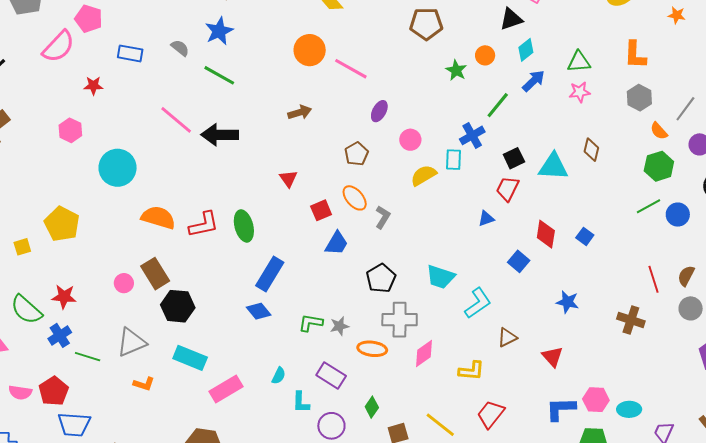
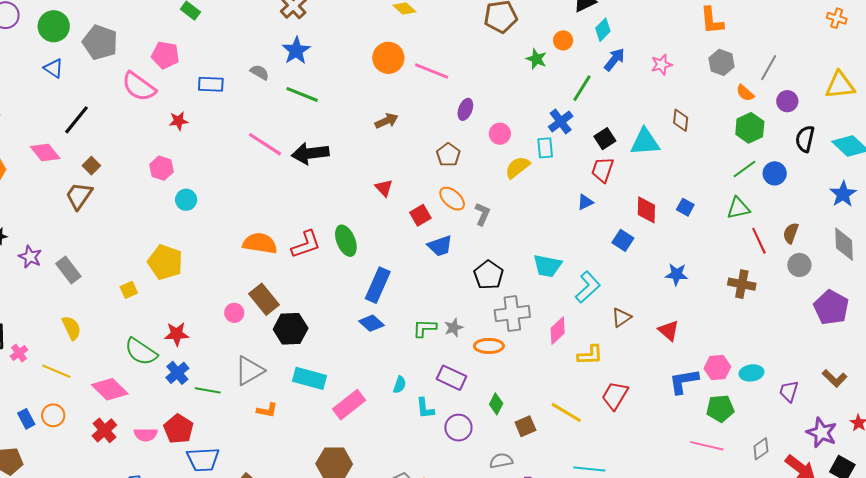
pink semicircle: (58, 47) -> (139, 87), turned 90
green triangle: (579, 62) -> (738, 208), moved
cyan circle: (118, 168) -> (186, 200), moved, size x0.6
blue trapezoid: (337, 243) -> (440, 246), turned 48
pink diamond: (424, 353) -> (558, 331), moved

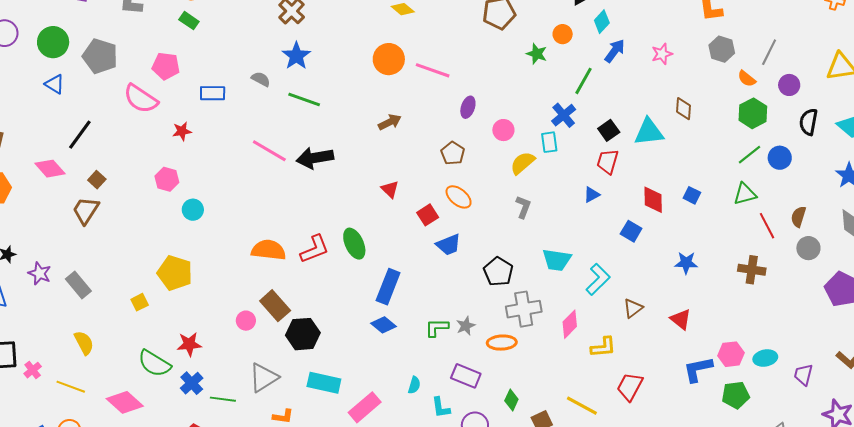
gray L-shape: (482, 214) -> (523, 207), moved

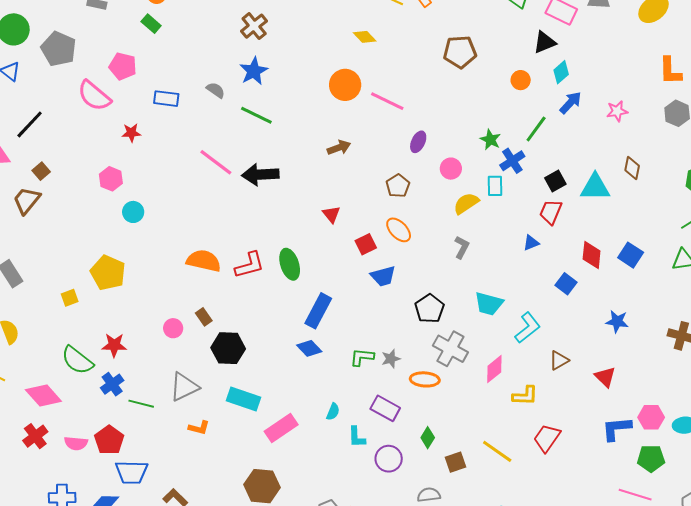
green star: (537, 54) -> (490, 140), moved
blue square: (692, 195) -> (631, 255), size x1.4
brown rectangle: (275, 306) -> (204, 317), size x0.6
gray cross: (524, 309) -> (450, 349), turned 32

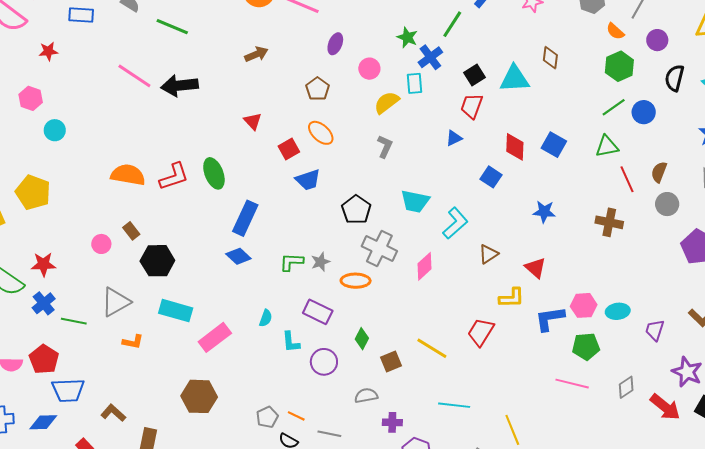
yellow L-shape: (525, 396) -> (512, 298), moved

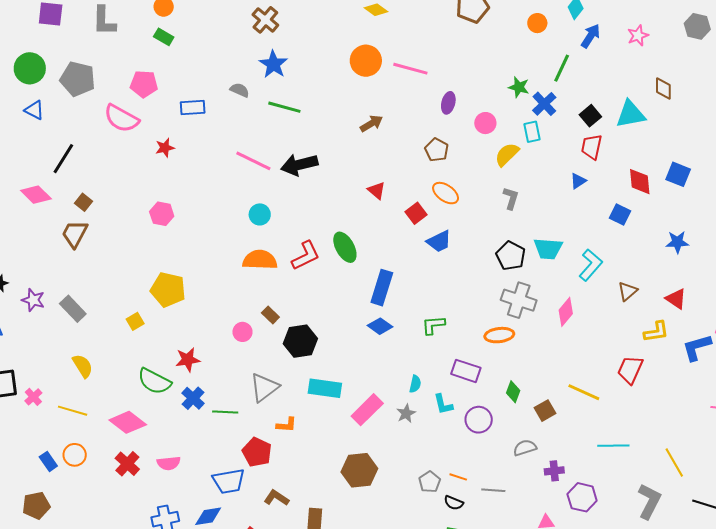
pink hexagon: (31, 98) -> (162, 214), moved
cyan circle: (55, 130) -> (260, 214), moved
black pentagon: (356, 210) -> (511, 256), moved
gray star: (320, 262) -> (406, 413), moved
red pentagon: (44, 359) -> (257, 452), moved

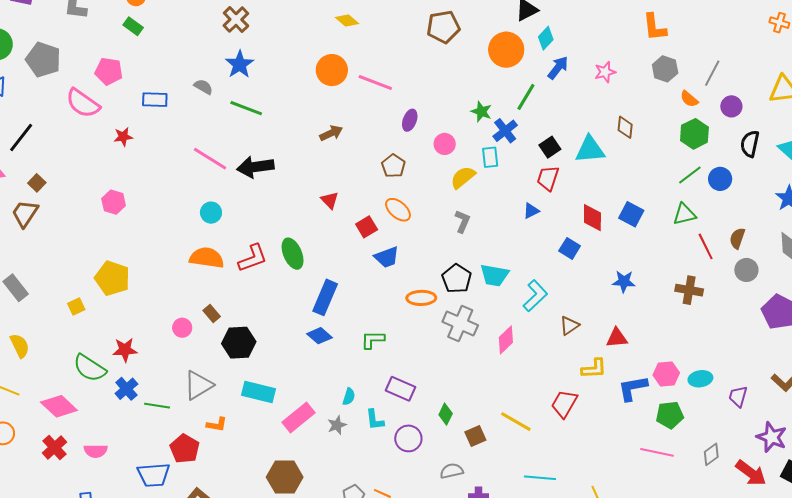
orange circle: (537, 23) -> (506, 50), size x1.8
red triangle: (676, 299) -> (617, 338), turned -45
orange ellipse: (499, 335) -> (421, 298), moved

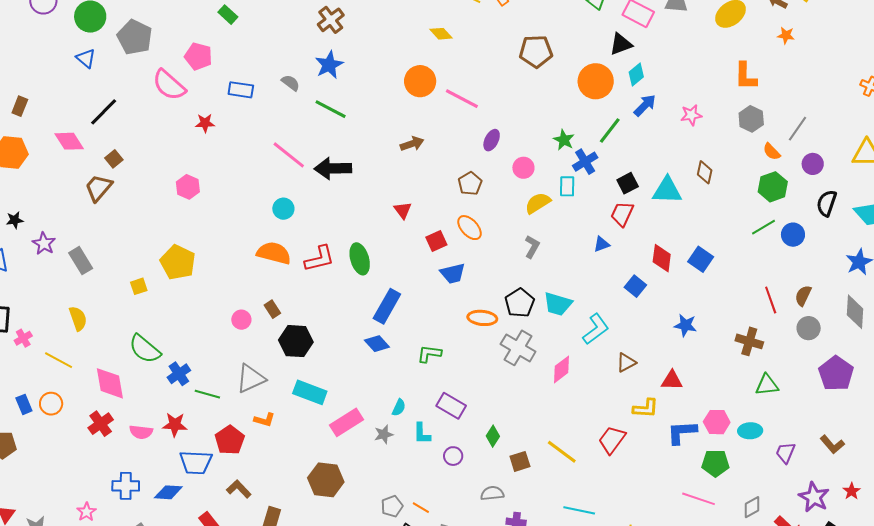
green triangle: (684, 214) -> (767, 385), moved
red star: (125, 350) -> (175, 425), moved
pink diamond: (59, 406) -> (110, 383), turned 30
purple circle: (408, 438) -> (453, 456), size x0.7

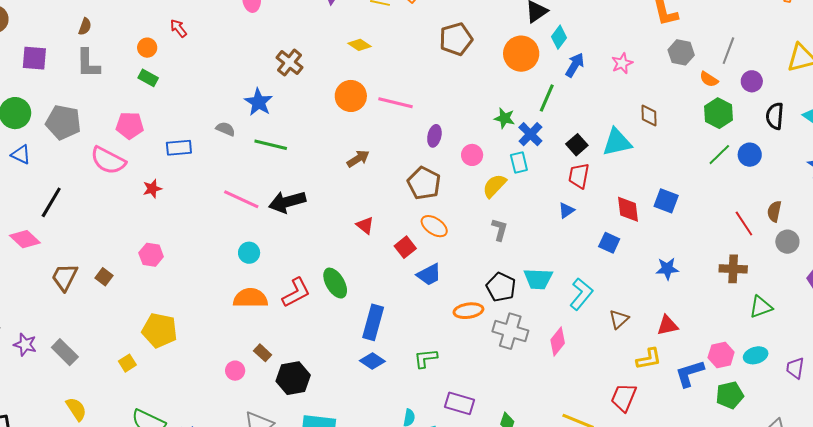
brown cross: (331, 20) -> (290, 63), moved
brown square: (114, 159) -> (104, 277), moved
brown pentagon: (470, 184) -> (424, 183), size x1.4

